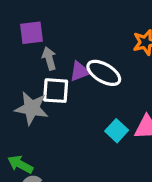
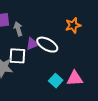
gray arrow: (49, 58) -> (18, 29), moved

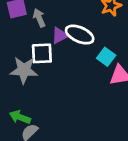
cyan square: (56, 81) -> (106, 57), moved

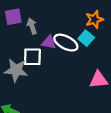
purple triangle: (60, 35) -> (49, 42), turned 35
cyan square: (106, 57) -> (86, 38), moved

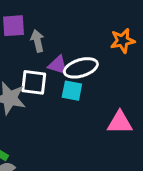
cyan square: (86, 38) -> (72, 91), moved, turned -35
white ellipse: (66, 43) -> (81, 68), turned -50

